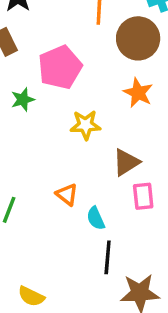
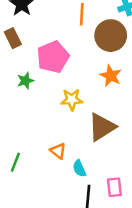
brown triangle: (126, 162) -> (102, 127), size x1.4
pink rectangle: (143, 196) -> (114, 187), moved

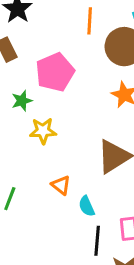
yellow star: (72, 99) -> (43, 131), moved

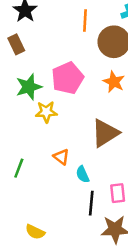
pink pentagon: (55, 72) -> (68, 78), moved
green star: (22, 101) -> (29, 87), size x1.5

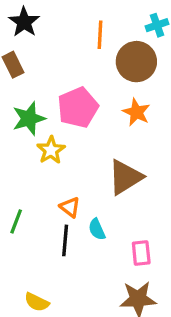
yellow star: (46, 112) -> (51, 150), turned -30
black line: (91, 203) -> (65, 240), moved

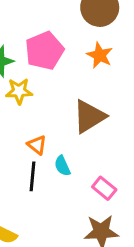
yellow star: (51, 150) -> (19, 91), turned 30
pink rectangle: (141, 253) -> (104, 188), turned -45

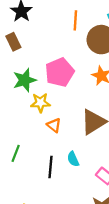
orange triangle: (37, 145) -> (54, 125), moved

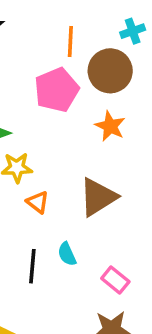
pink pentagon: (60, 72) -> (57, 90), moved

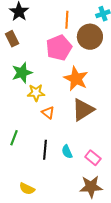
orange star: (110, 126) -> (76, 79), moved, size x1.4
cyan semicircle: (67, 254) -> (67, 152), moved

